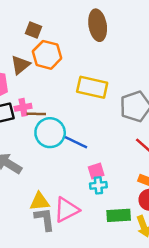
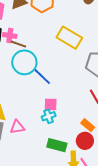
cyan cross: (98, 185) -> (49, 116), turned -32
pink triangle: (66, 210) -> (17, 127), size x0.7

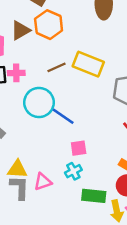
brown line: (18, 44) -> (57, 67), moved, turned -35
cyan cross: (49, 116) -> (73, 171), moved

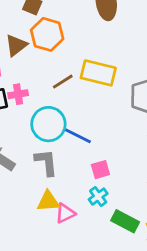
yellow triangle: (17, 169) -> (48, 201), moved
gray L-shape: (20, 188) -> (46, 162), moved
green rectangle: (94, 196) -> (125, 221), turned 30

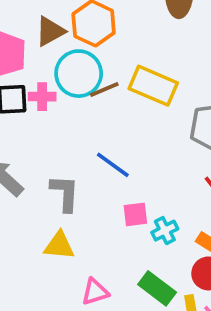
cyan circle: (48, 124) -> (79, 74), moved
cyan cross: (98, 197) -> (165, 231), moved
pink triangle: (65, 213) -> (95, 292), moved

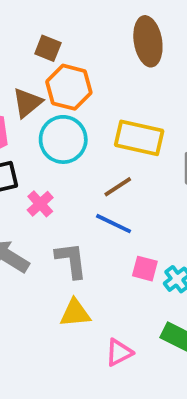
brown line: (104, 89) -> (118, 187), moved
pink cross: (42, 97) -> (40, 204), moved, turned -32
pink square: (135, 214) -> (145, 269), turned 32

